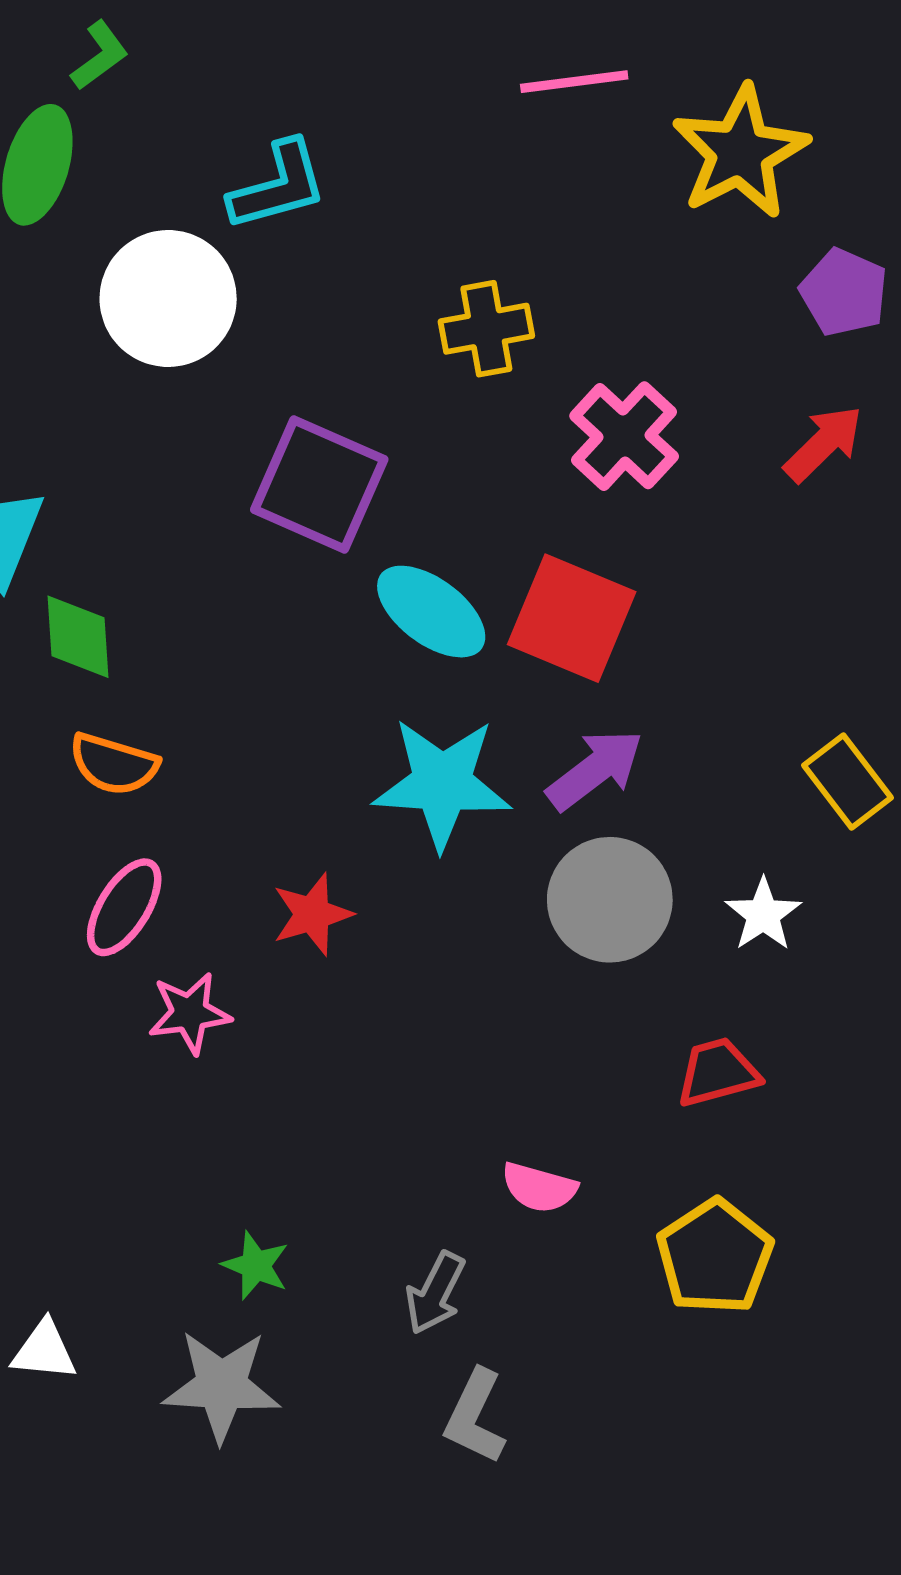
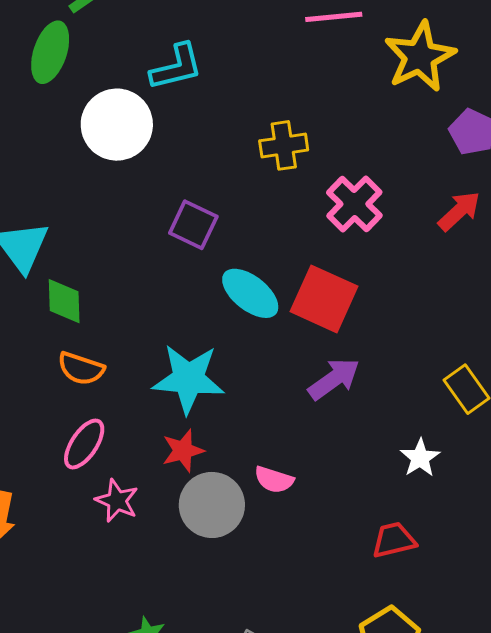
purple square: (319, 484) -> (193, 225), size x0.7
cyan star: (442, 783) -> (188, 379), moved
gray circle: (610, 900) -> (212, 505), moved
pink star: (190, 1013) -> (117, 501), turned 30
pink semicircle: (539, 1188) -> (274, 480), moved

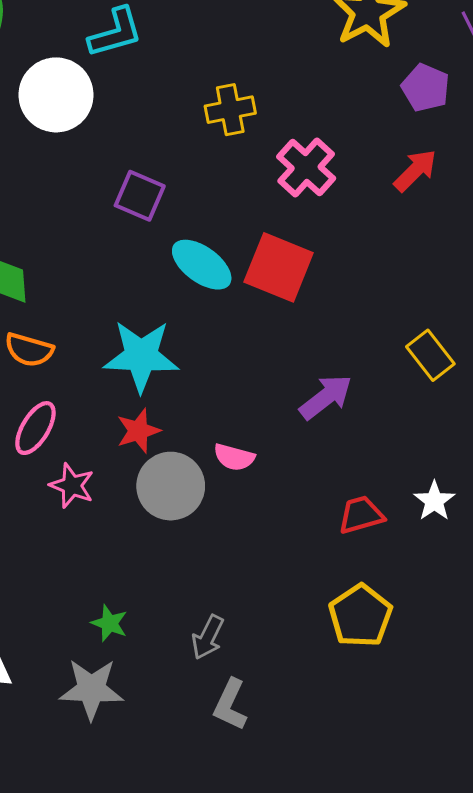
purple arrow: (334, 379) -> (326, 397), moved
white star: (420, 458) -> (434, 501), moved

